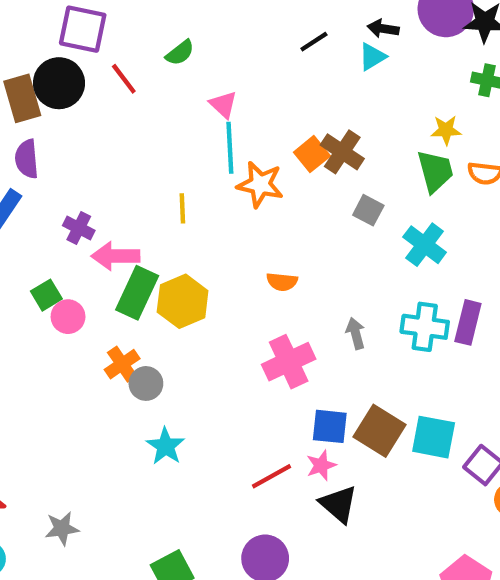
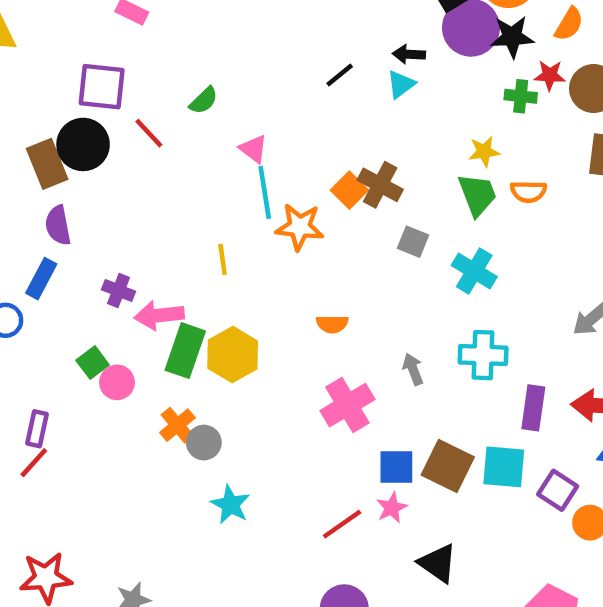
purple rectangle: (468, 322) -> (533, 408), moved
black triangle: (339, 504) -> (438, 563), moved

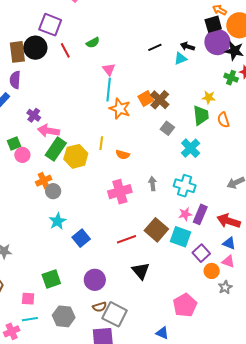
orange semicircle: (528, 192) -> (223, 120), turned 56
yellow line: (223, 259) -> (101, 143), moved
blue square: (396, 467) -> (81, 238), moved, turned 36
pink star: (392, 508) -> (185, 214), moved
red line: (342, 524) -> (127, 239), moved

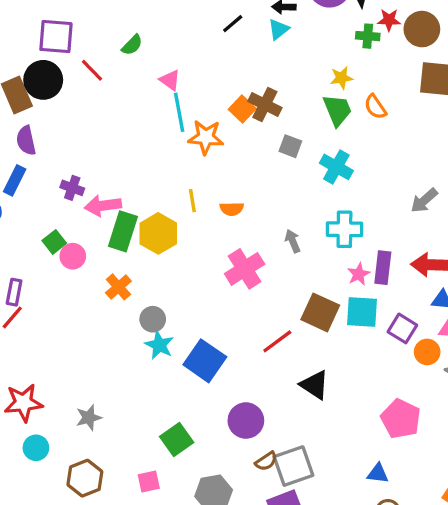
gray circle: (53, 191) -> (153, 319), moved
blue square: (81, 238) -> (205, 361), size x1.4
gray square: (115, 314) -> (293, 466), turned -30

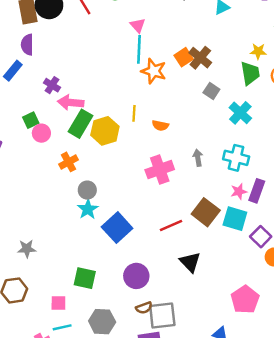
green square: (177, 440) -> (85, 278), turned 35

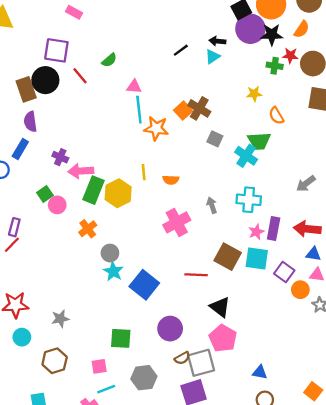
pink triangle: (138, 25) -> (134, 87), turned -35
green trapezoid: (250, 73) -> (259, 141), moved, turned 105
red line: (171, 226) -> (196, 275), turned 35
pink pentagon: (245, 300) -> (223, 338), moved

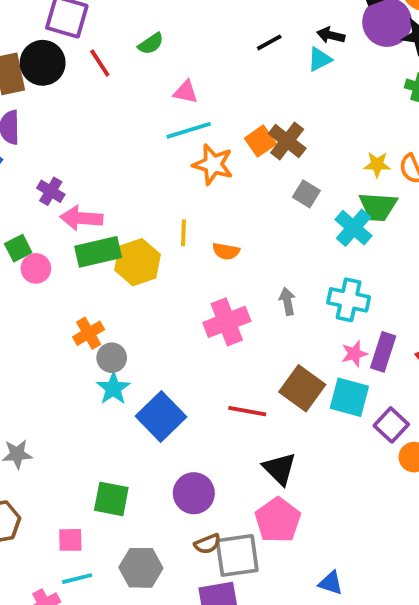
yellow star: (254, 94) -> (377, 164), moved
cyan line: (139, 110) -> (189, 130), turned 72
green rectangle: (94, 190) -> (98, 252), turned 48
orange cross: (88, 229) -> (89, 333), moved

